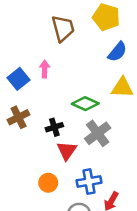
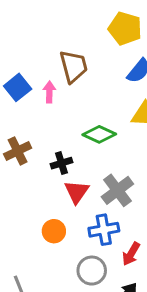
brown trapezoid: (63, 28) -> (74, 66), moved
blue square: (19, 79) -> (18, 87), moved
gray cross: (98, 133) -> (117, 190), moved

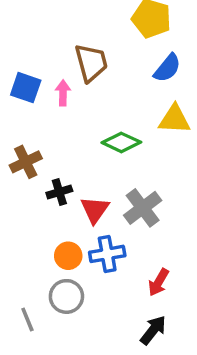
blue square: (18, 87) -> (26, 88), turned -32
black cross: (61, 163) -> (59, 192), moved
blue cross: (104, 230) -> (107, 254), moved
gray circle: (92, 271) -> (66, 296), moved

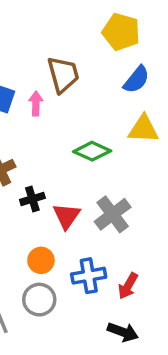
blue cross: (107, 254) -> (89, 276), moved
black arrow: (153, 330) -> (123, 332), turned 72

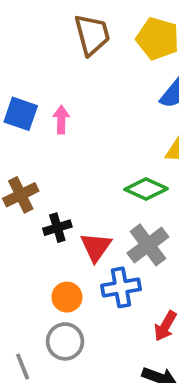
brown trapezoid: (63, 74) -> (92, 35), moved
green diamond: (92, 151) -> (146, 189), moved
blue cross: (89, 276) -> (121, 287), moved

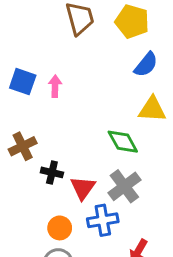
green diamond: (146, 189) -> (123, 142), turned 36
black cross: (57, 228) -> (52, 172), turned 30

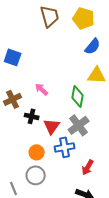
pink arrow: (55, 86) -> (42, 89), moved, turned -48
green diamond: (123, 142) -> (78, 96), turned 40

